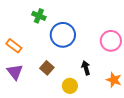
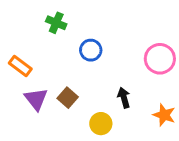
blue circle: (63, 35) -> (91, 50), size x0.6
purple triangle: (15, 72) -> (36, 99), moved

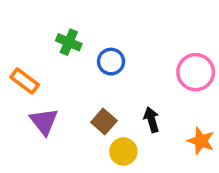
green cross: (56, 23) -> (69, 42), moved
brown square: (68, 98) -> (104, 122), moved

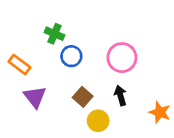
blue circle: (111, 62) -> (71, 56), moved
pink circle: (196, 72) -> (122, 58), moved

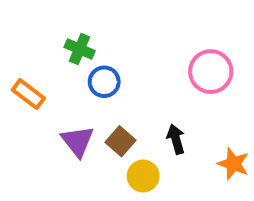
pink circle: (122, 58) -> (211, 72), moved
purple triangle: (35, 97) -> (78, 141), moved

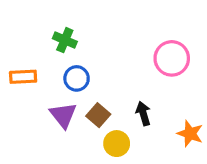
blue circle: (104, 82) -> (77, 78), moved
orange rectangle: (28, 94) -> (23, 77), turned -40

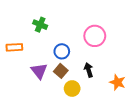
pink circle: (172, 58) -> (95, 36), moved
blue circle: (77, 78) -> (62, 51), moved

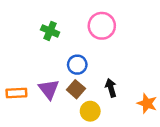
pink circle: (95, 36) -> (102, 26), moved
orange rectangle: (14, 47) -> (16, 93), moved

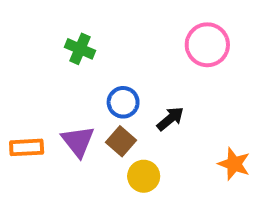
pink circle: (102, 26) -> (207, 45), moved
black arrow: (111, 88) -> (170, 119), moved, turned 66

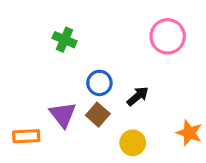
orange rectangle: (27, 147) -> (26, 136), moved
yellow circle: (144, 176) -> (133, 143), moved

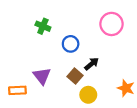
blue circle: (99, 83) -> (71, 44), moved
brown square: (98, 115) -> (75, 76), moved

